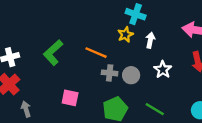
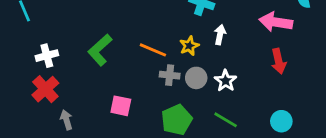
yellow star: (125, 35) -> (189, 46), moved
white star: (163, 70) -> (226, 81), moved

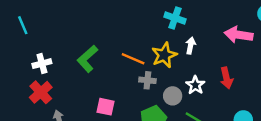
yellow star: (189, 46) -> (164, 55), size x1.5
red arrow: (279, 61) -> (227, 78), moved
gray circle: (196, 78) -> (173, 96), moved

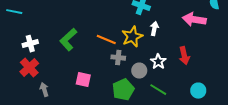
cyan line: (23, 25) -> (14, 12), turned -56

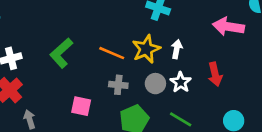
white arrow: (154, 29) -> (177, 49), moved
gray cross: (118, 58) -> (118, 85), moved
gray circle: (139, 71) -> (155, 84), moved

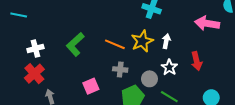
gray circle: (155, 84) -> (149, 79), moved
pink square: (81, 106) -> (91, 86), turned -35

